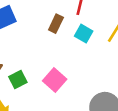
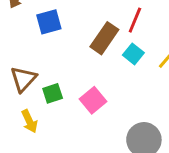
brown rectangle: (56, 24) -> (104, 38), size x1.5

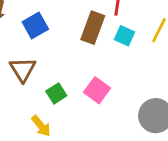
brown triangle: (23, 79) -> (23, 69), moved

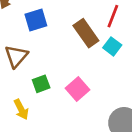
brown rectangle: (93, 28) -> (86, 33), turned -68

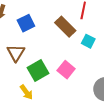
cyan square: (112, 46) -> (88, 41), moved
green square: (41, 84) -> (38, 70), size x1.5

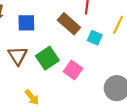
blue square: (26, 23) -> (26, 23), turned 30
green square: (38, 70) -> (47, 58), moved

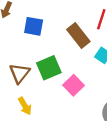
brown triangle: (18, 56) -> (20, 73), moved

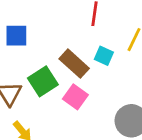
brown rectangle: (78, 36) -> (74, 64), moved

